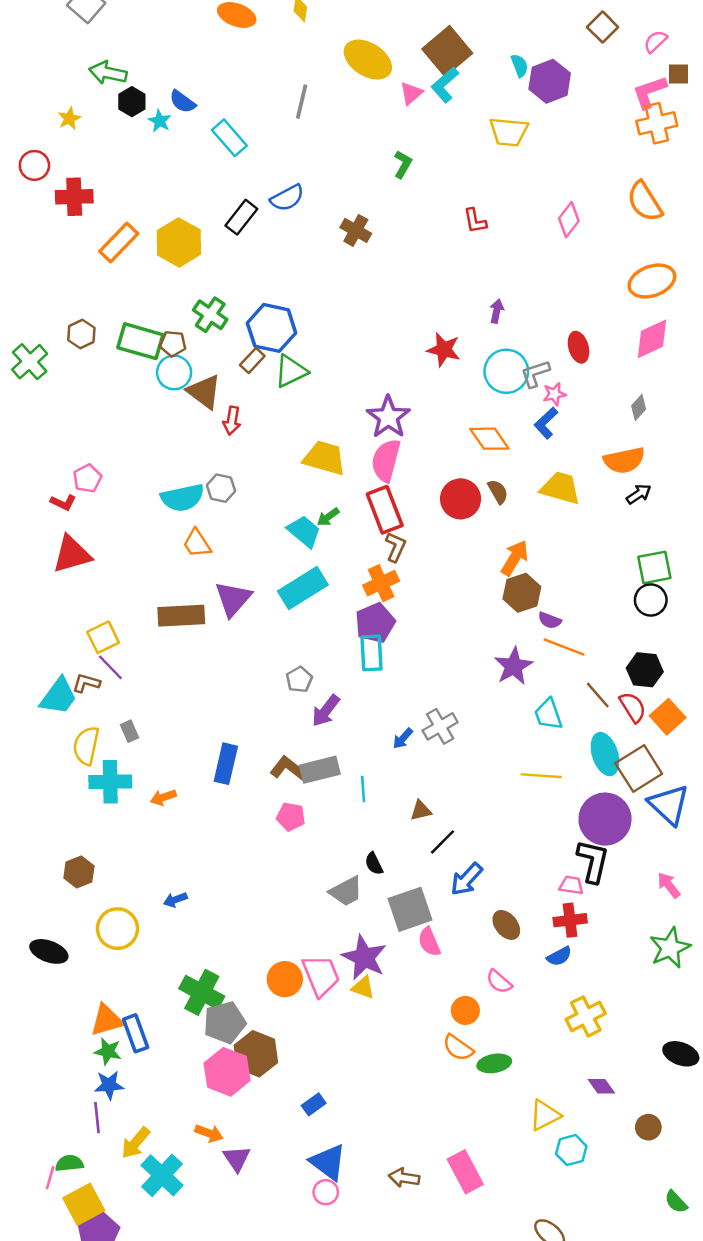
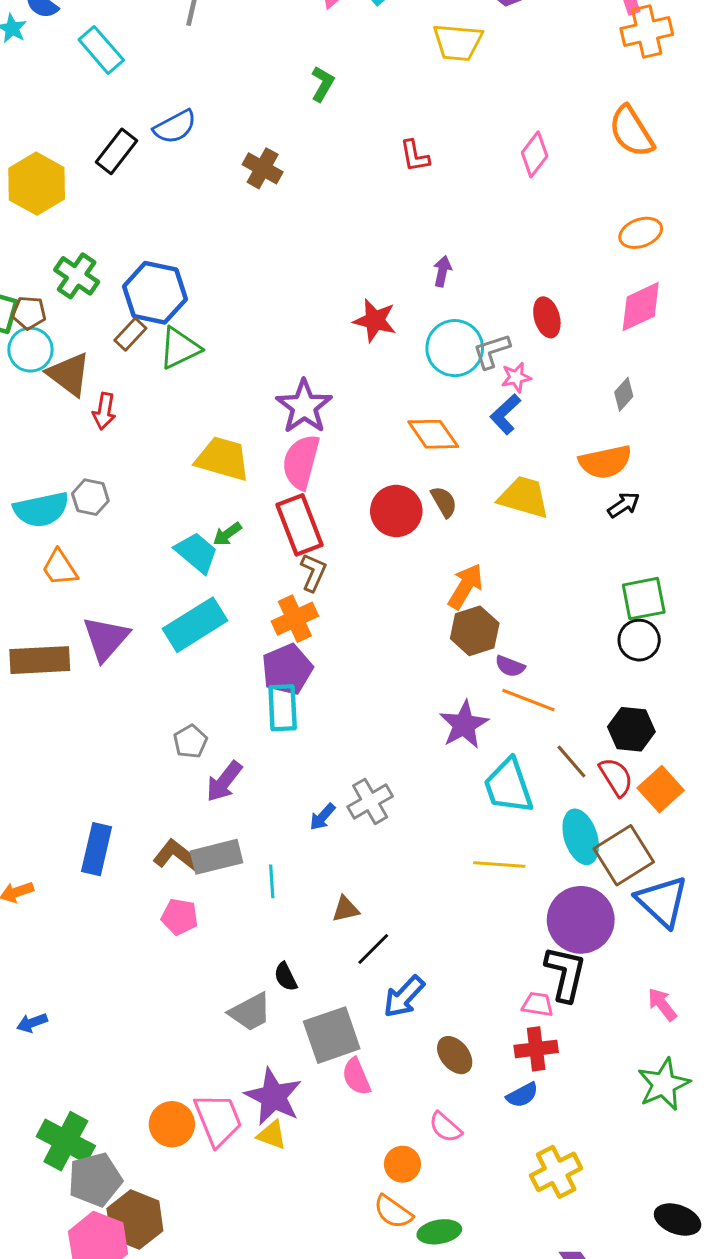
orange ellipse: (652, 281) -> (641, 233), size x0.7
cyan trapezoid: (548, 714) -> (508, 786), size x1.4

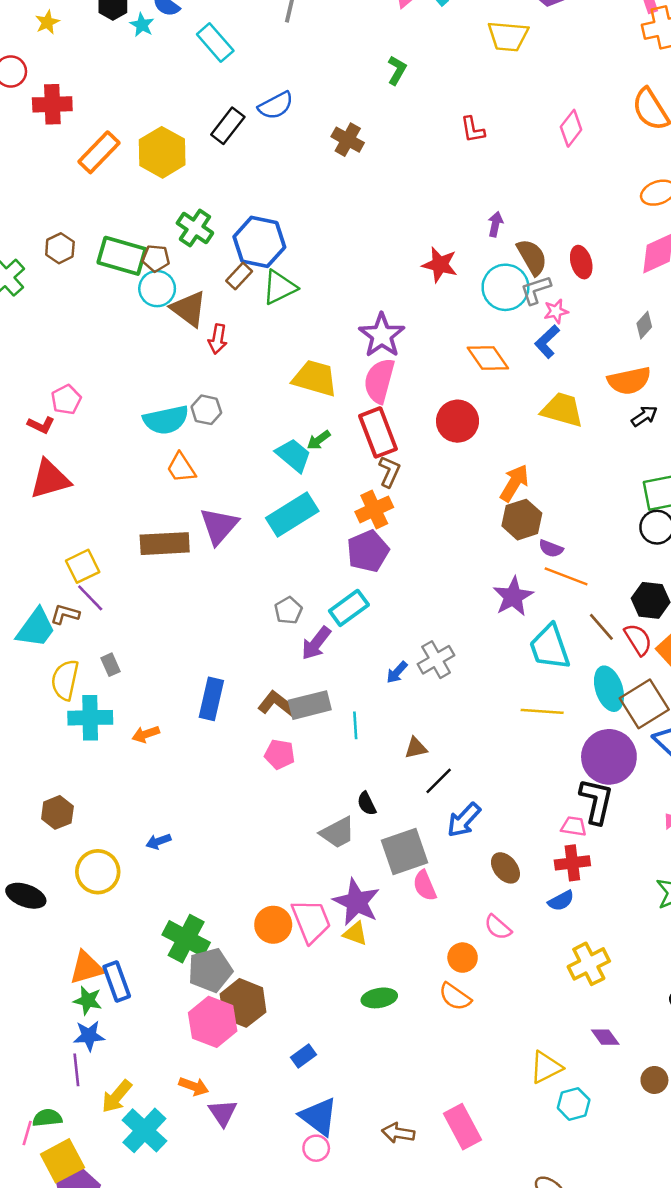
brown semicircle: (444, 502) -> (532, 257), moved, size x1.4
cyan rectangle: (283, 708) -> (349, 608), moved, turned 57
green ellipse: (439, 1232) -> (379, 998), moved

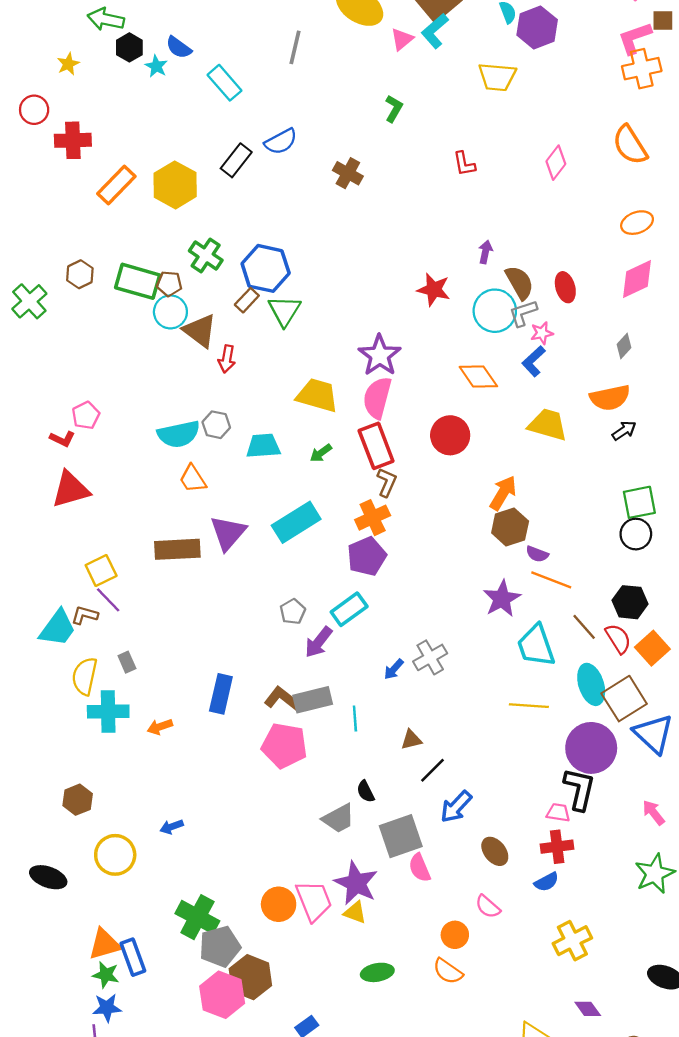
green triangle: (280, 287) -> (284, 311), turned -32
cyan trapezoid: (293, 455) -> (263, 446), moved, turned -44
pink pentagon: (280, 754) -> (284, 746), size x1.6

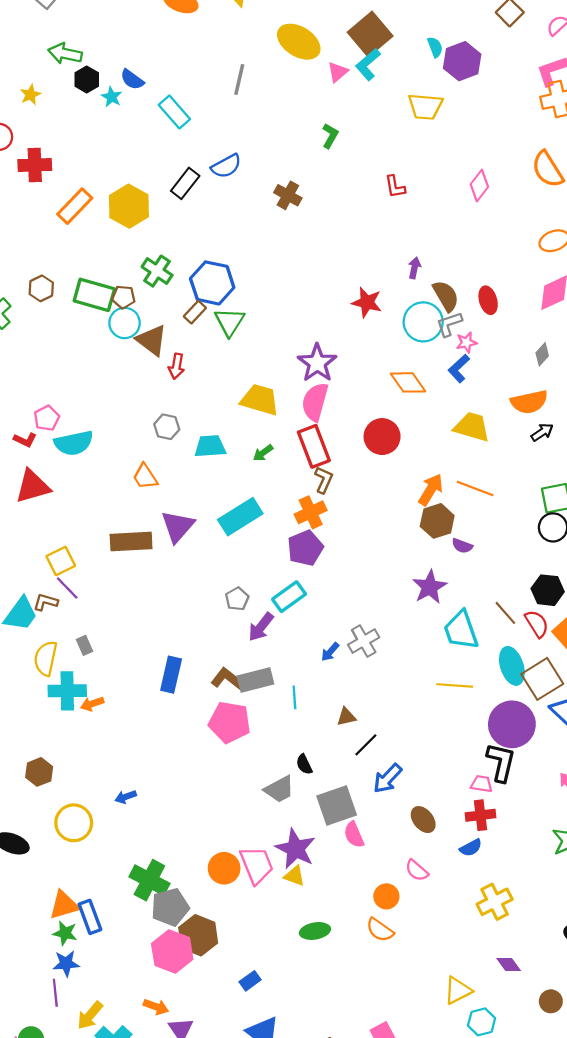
cyan semicircle: (179, 434) -> (74, 443), moved
orange line: (551, 580) -> (475, 488), moved
orange arrow: (160, 727) -> (92, 704), moved

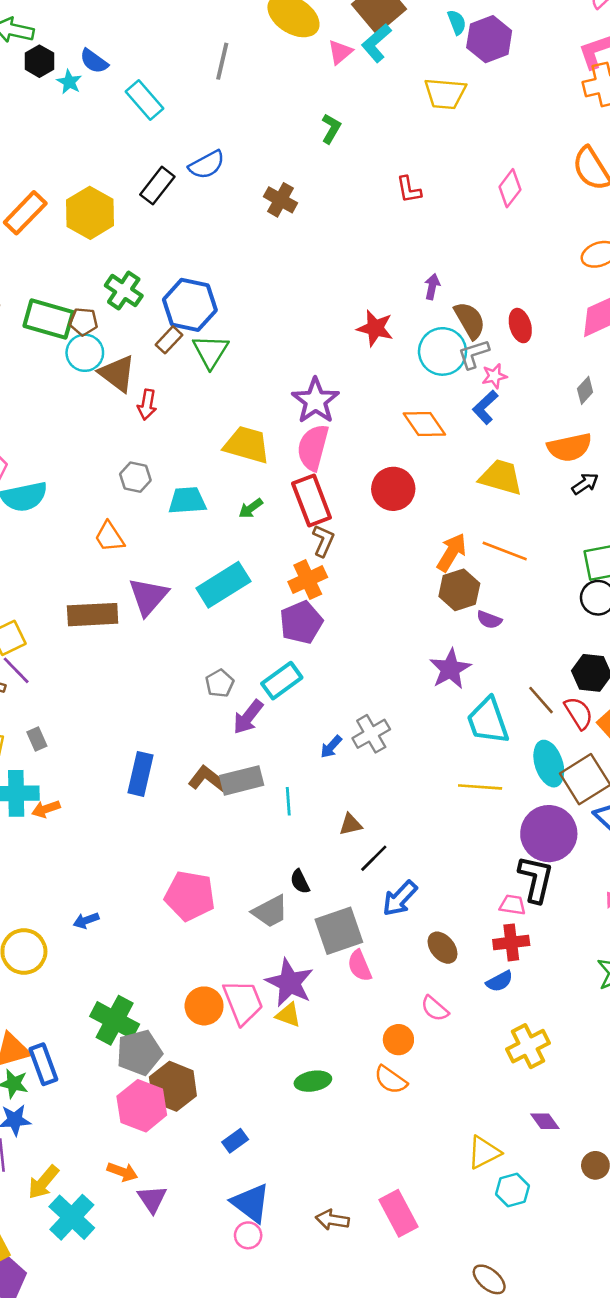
pink pentagon: (230, 722) -> (190, 896), moved

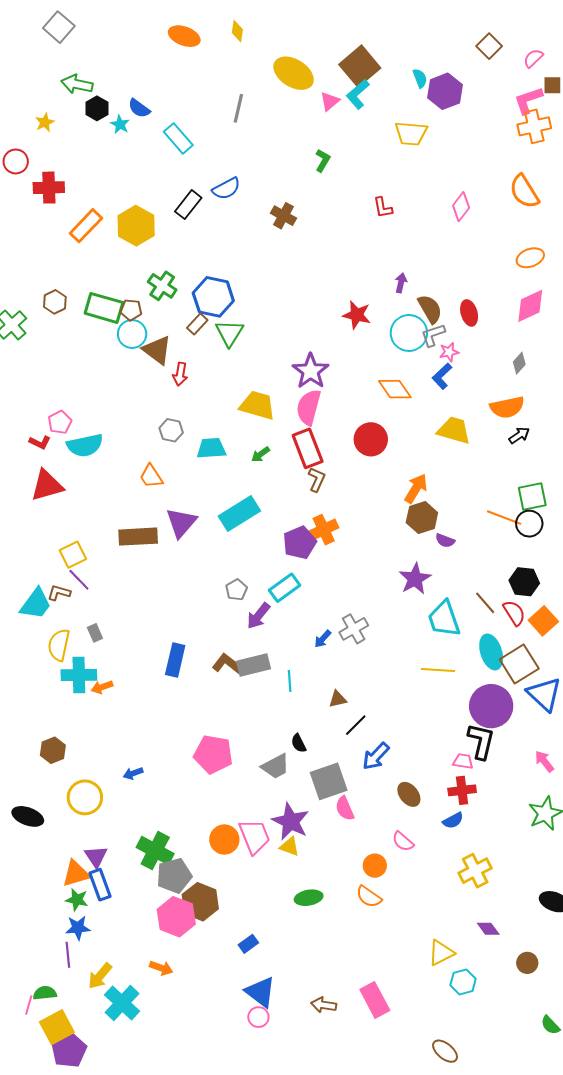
orange line: (505, 551) -> (504, 518), moved
orange cross: (308, 580) -> (324, 530), moved
purple triangle: (152, 1199) -> (96, 857), moved

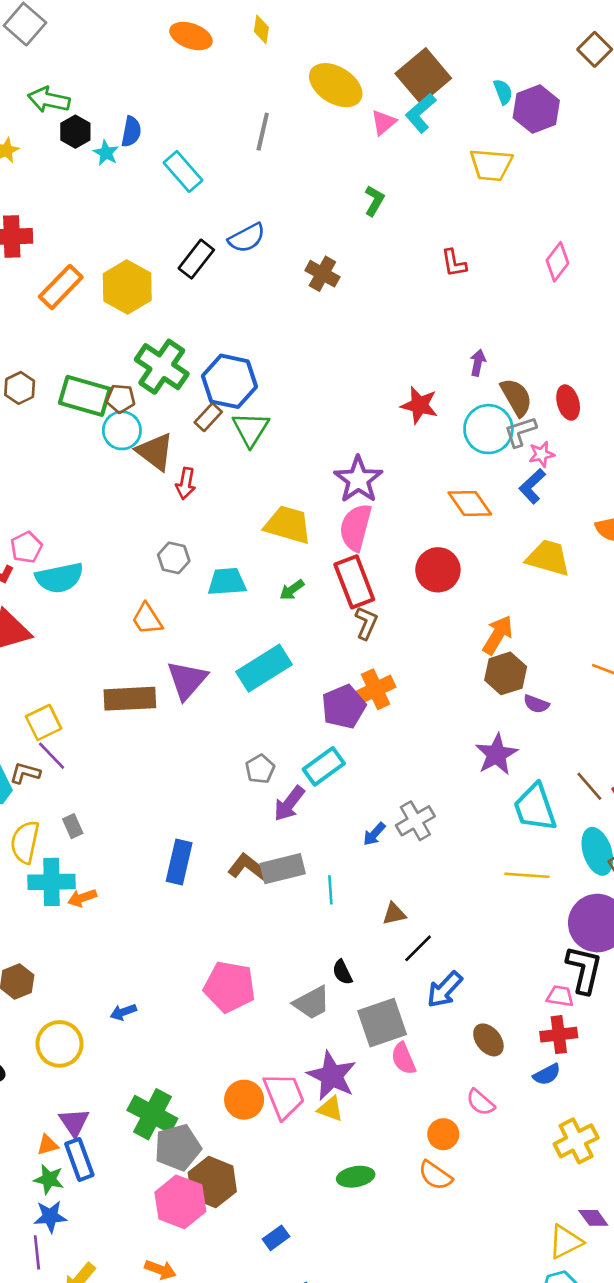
blue semicircle: (139, 108) -> (131, 132), turned -115
green cross: (162, 286) -> (162, 367), size x1.4
orange triangle: (76, 874) -> (48, 1145), size x0.6
yellow triangle: (441, 953) -> (565, 1242), moved

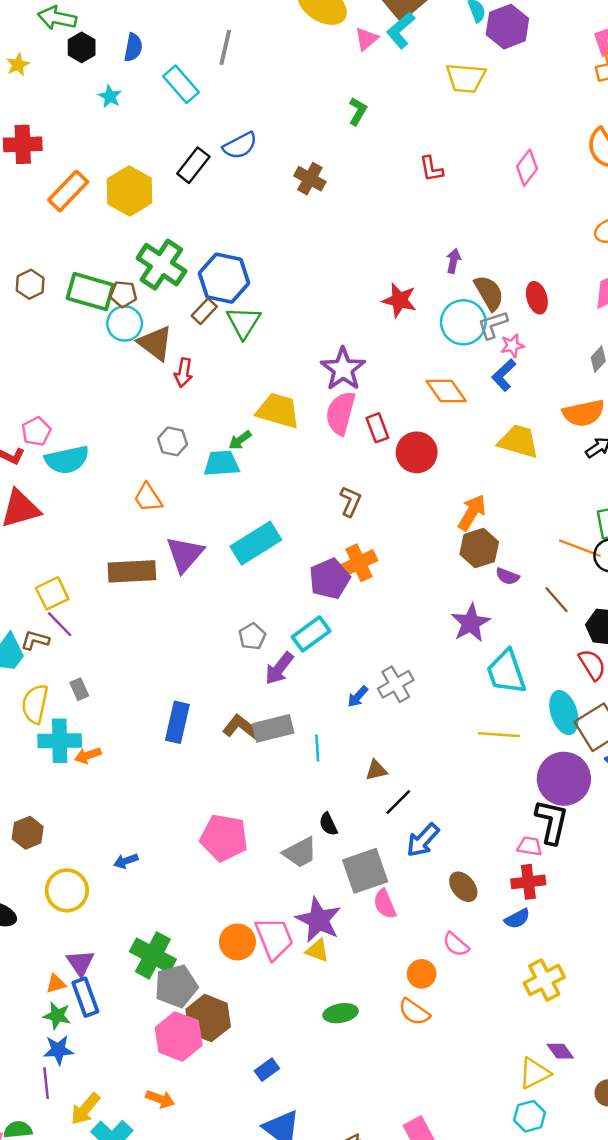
gray line: (263, 132) -> (225, 47), moved
cyan star: (106, 153) -> (110, 96), moved
red rectangle: (354, 582) -> (377, 428), moved, size x0.6
green arrow: (292, 590) -> (240, 440), moved
brown line: (589, 786) -> (557, 600), moved

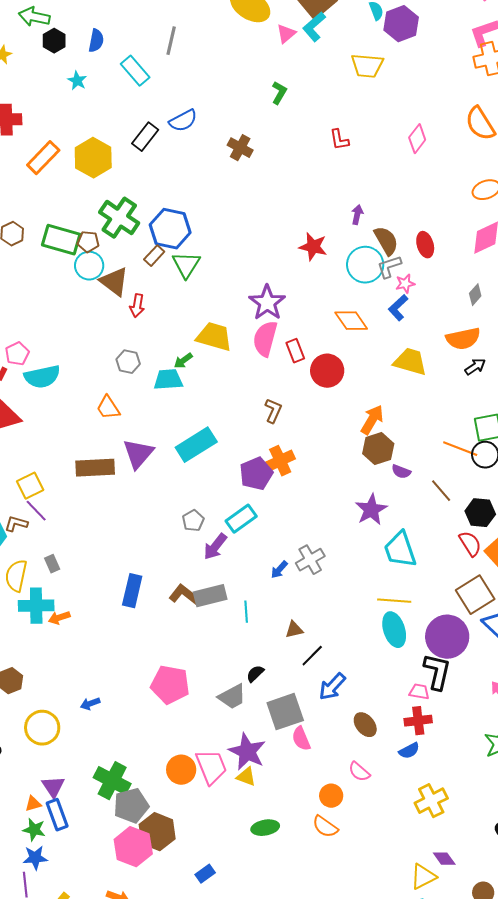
cyan ellipse: (564, 713) -> (394, 630), moved
black semicircle: (328, 824) -> (255, 674), turned 72

